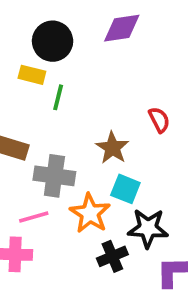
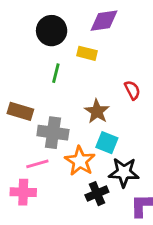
yellow rectangle: (32, 75) -> (87, 53), moved

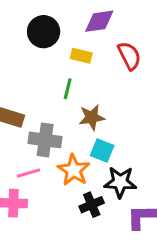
green line: (56, 73) -> (68, 89), moved
red semicircle: (132, 90) -> (129, 56), moved, size x1.4
brown star: (97, 111) -> (92, 117), turned 30

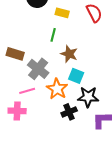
brown star: (92, 117) -> (69, 54), turned 30
gray cross: (45, 140) -> (38, 69), turned 30

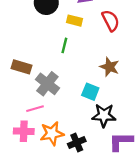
brown star: (69, 54) -> (110, 67), moved
orange star: (57, 89) -> (52, 133), moved, turned 30
black cross: (69, 112) -> (77, 143), moved

